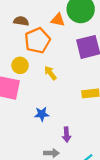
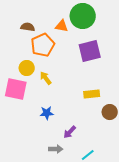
yellow arrow: (50, 73) -> (46, 78), moved
purple arrow: (67, 135) -> (70, 132), turned 48

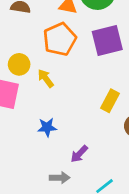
orange pentagon: (43, 45) -> (60, 39), moved
yellow rectangle: (92, 94) -> (110, 101), turned -56

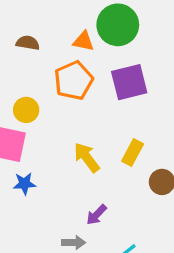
yellow arrow: (46, 78) -> (87, 157), moved, size x1.4
blue star: (47, 127) -> (24, 184), moved

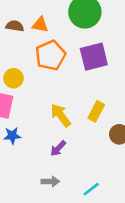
orange triangle: (83, 41) -> (40, 25), moved
purple arrow: (96, 215) -> (58, 148), moved

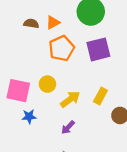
orange triangle: (40, 25) -> (53, 22), turned -40
yellow circle: (13, 78) -> (47, 84), moved
yellow arrow: (61, 115) -> (70, 99), turned 90

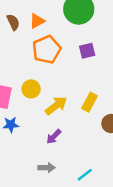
brown semicircle: (31, 23) -> (13, 22), turned 56
purple square: (98, 49) -> (87, 51), size x0.6

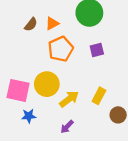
brown semicircle: (13, 22) -> (31, 25), turned 64
yellow circle: (31, 89) -> (47, 84), size x1.5

